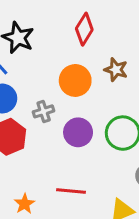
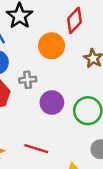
orange circle: (75, 80) -> (52, 46), moved

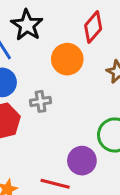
purple circle: (52, 103) -> (82, 161), moved

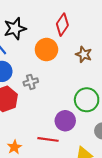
black star: (27, 25) -> (15, 29), turned 30

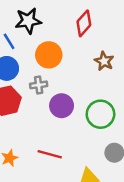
orange circle: (46, 50) -> (49, 55), moved
purple circle: (65, 121) -> (62, 106), moved

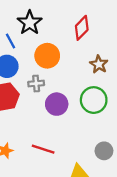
black star: (28, 21) -> (30, 23), turned -30
green circle: (100, 114) -> (94, 100), moved

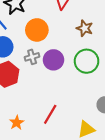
purple circle: (57, 104) -> (53, 60), moved
red line: (43, 149) -> (50, 114), turned -66

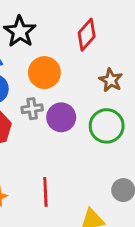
red line: (50, 114) -> (45, 192), turned -42

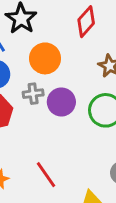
red line: (45, 192) -> (46, 175), turned -32

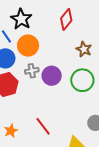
orange circle: (45, 58) -> (28, 46), moved

